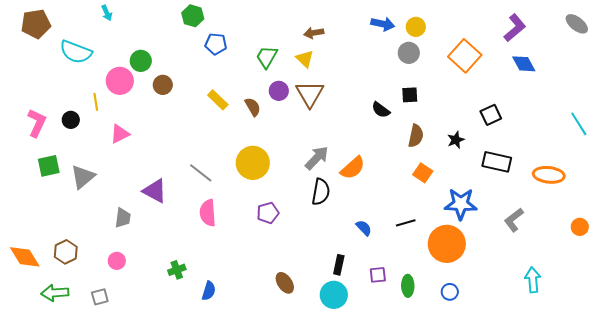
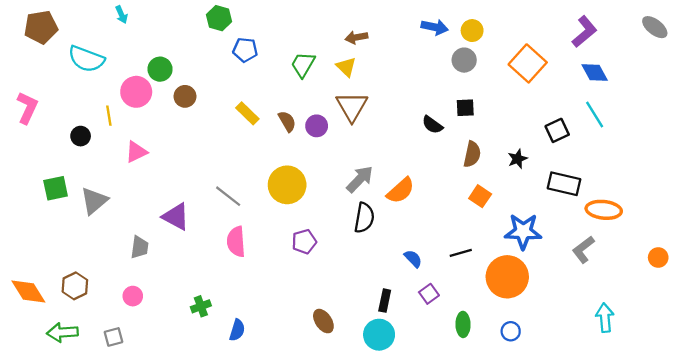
purple circle: (279, 91) -> (317, 126), moved
pink L-shape: (37, 123) -> (27, 108), moved
cyan line: (579, 124) -> (595, 115), moved
orange ellipse: (549, 175) -> (604, 210), moved
purple square: (378, 275) -> (429, 294), moved, turned -30

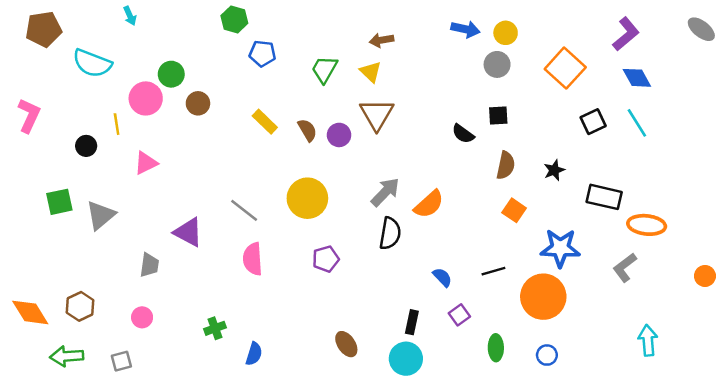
black square: (557, 130) -> (593, 122), moved

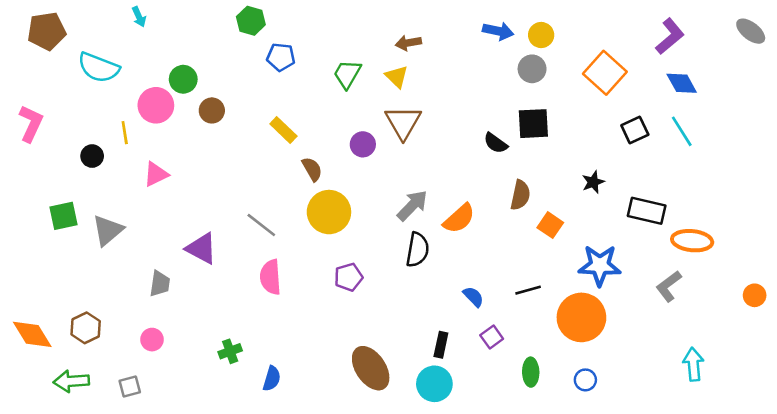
black square: (498, 116) -> (533, 124), size x1.5
brown semicircle: (307, 130) -> (312, 169), moved
brown semicircle: (506, 165) -> (520, 195), moved
brown ellipse: (346, 344) -> (371, 368), size x1.6

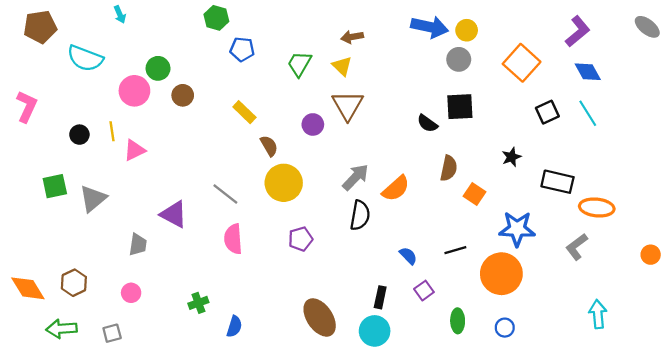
blue arrow: (498, 31) -> (430, 27), size x1.4
yellow line: (125, 133) -> (112, 131), moved

